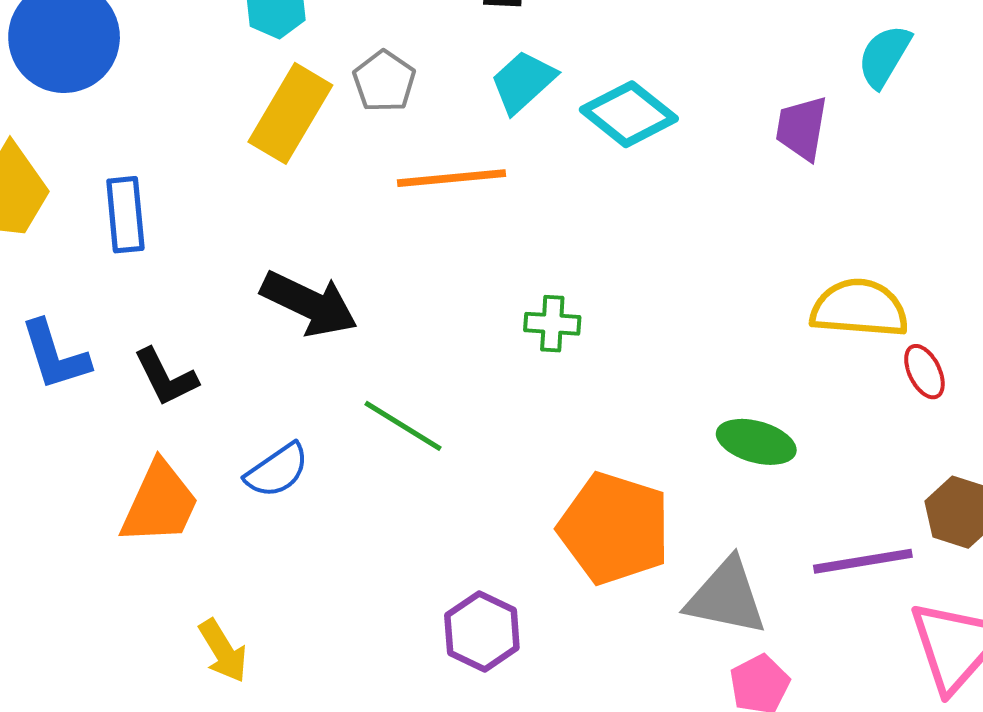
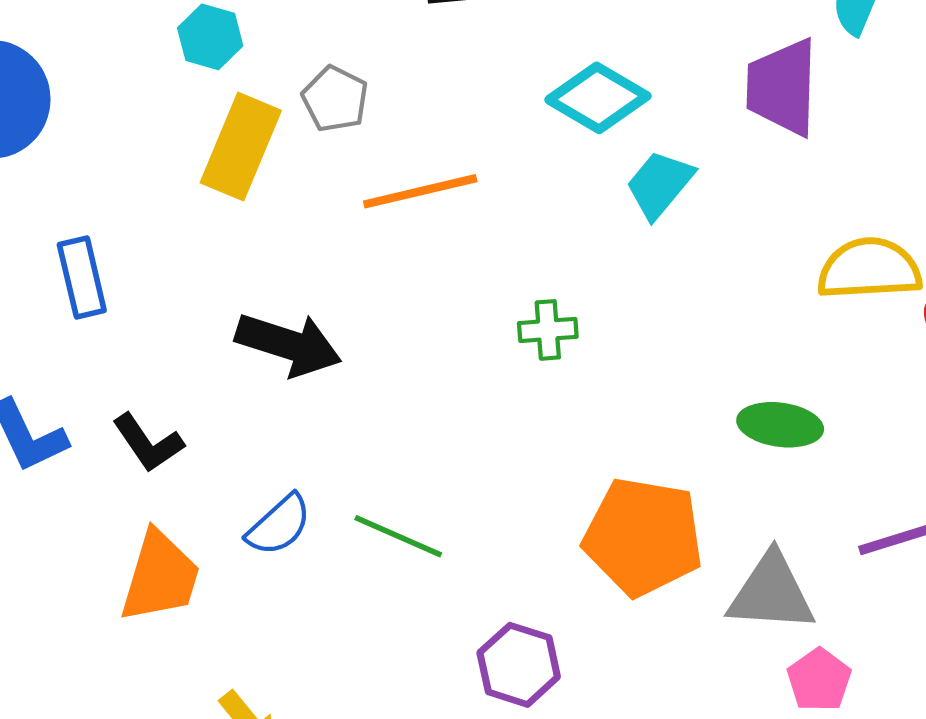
cyan trapezoid: (523, 82) -> (660, 184), moved
purple trapezoid: (802, 128) -> (782, 87), size x1.4
green line: (403, 426) -> (398, 536), moved

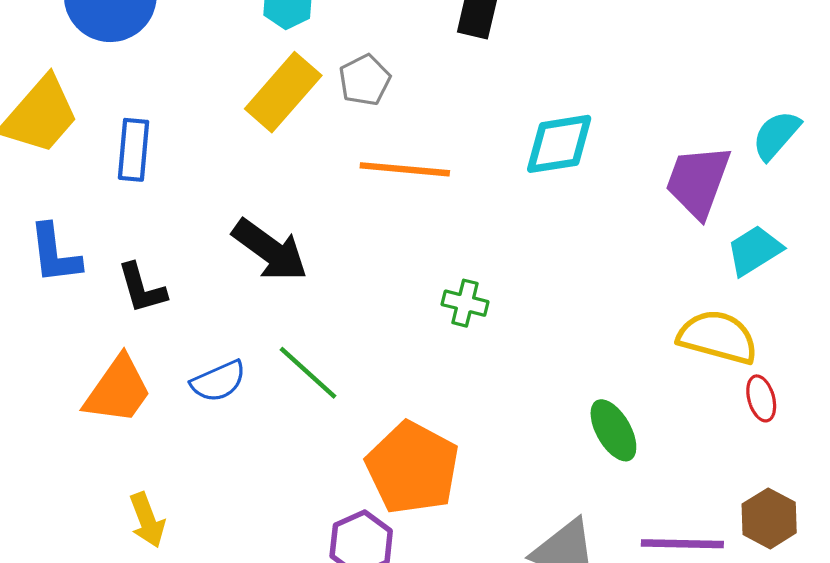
cyan diamond: (598, 98) -> (559, 144), turned -58
cyan trapezoid: (660, 184) -> (754, 250), moved
green ellipse: (780, 425) -> (613, 430), turned 34
green line: (398, 536) -> (308, 373), moved
orange pentagon: (643, 537) -> (413, 468), moved

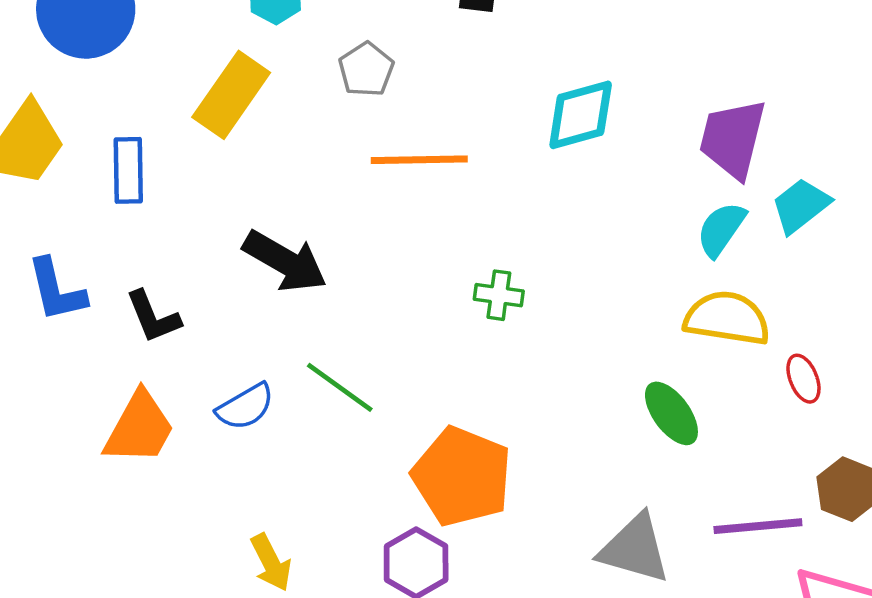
yellow rectangle: (283, 92) -> (231, 95), moved
cyan semicircle: (776, 135) -> (721, 229), moved
yellow semicircle: (718, 337) -> (727, 318), moved
red ellipse: (761, 398) -> (803, 379), moved
yellow arrow: (147, 520) -> (271, 563), moved

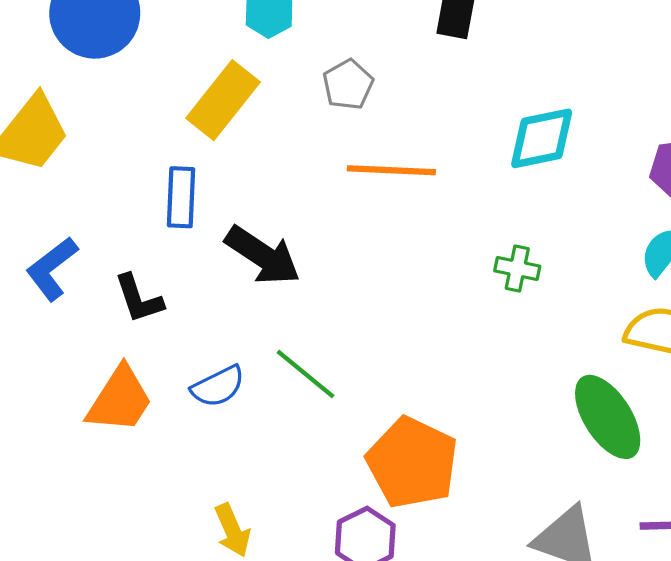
blue rectangle: (128, 170) -> (181, 197), moved
blue L-shape: (56, 290) -> (52, 269), turned 62
green cross: (499, 295) -> (517, 269), moved
green ellipse: (671, 413) -> (608, 417), size x1.4

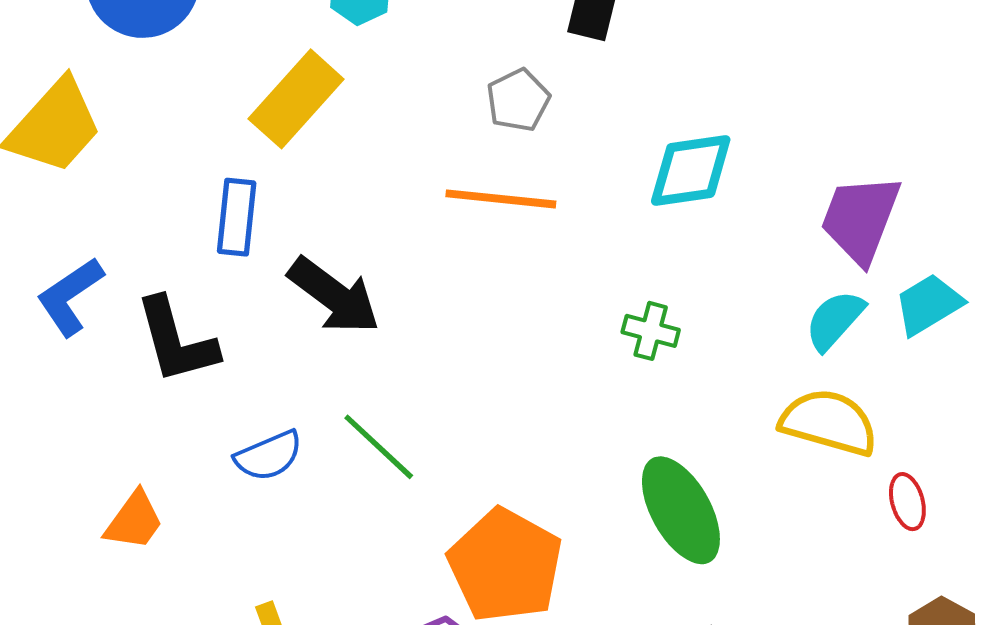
gray pentagon: (348, 85) -> (518, 100), moved
black L-shape: (139, 299) -> (176, 341), size x1.4
orange trapezoid: (120, 400) -> (134, 521), moved, size x0.7
green ellipse: (608, 417) -> (681, 510), moved

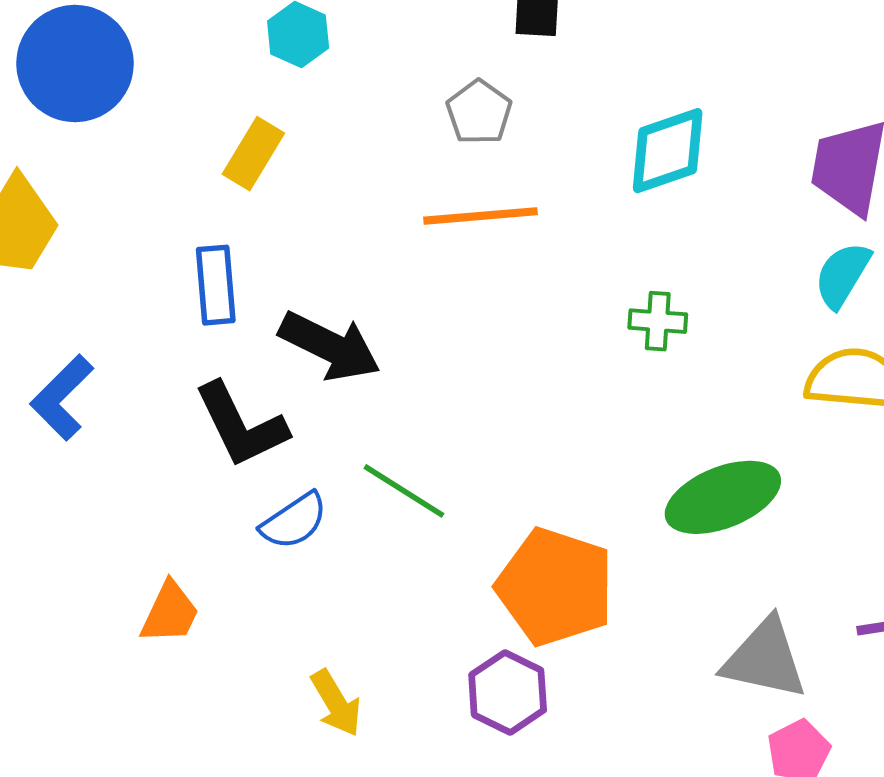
yellow rectangle: (296, 99) -> (253, 154), size x0.7
black L-shape: (176, 341) -> (241, 425), moved
green ellipse: (681, 510) -> (723, 497), turned -72

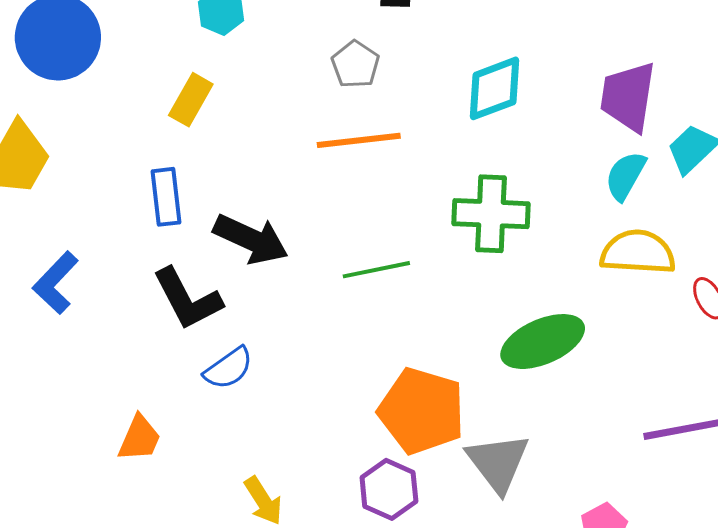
green cross: (658, 321) -> (491, 214), size x1.8
green line: (404, 491) -> (376, 270), moved, turned -42
gray triangle: (765, 659) -> (498, 463), moved, turned 42

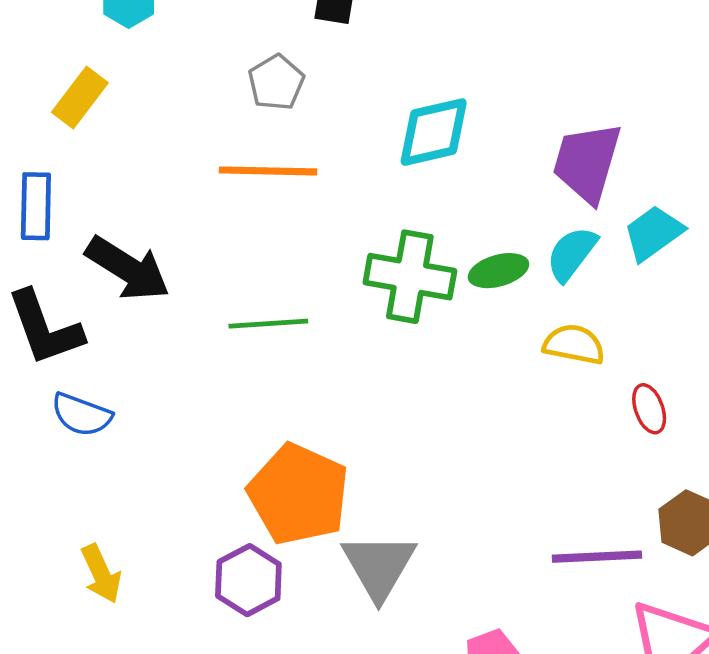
yellow semicircle: (638, 252) -> (574, 344), size x0.7
green ellipse: (543, 342) -> (499, 271), moved, size x0.6
blue semicircle: (229, 368) -> (82, 415), turned 48

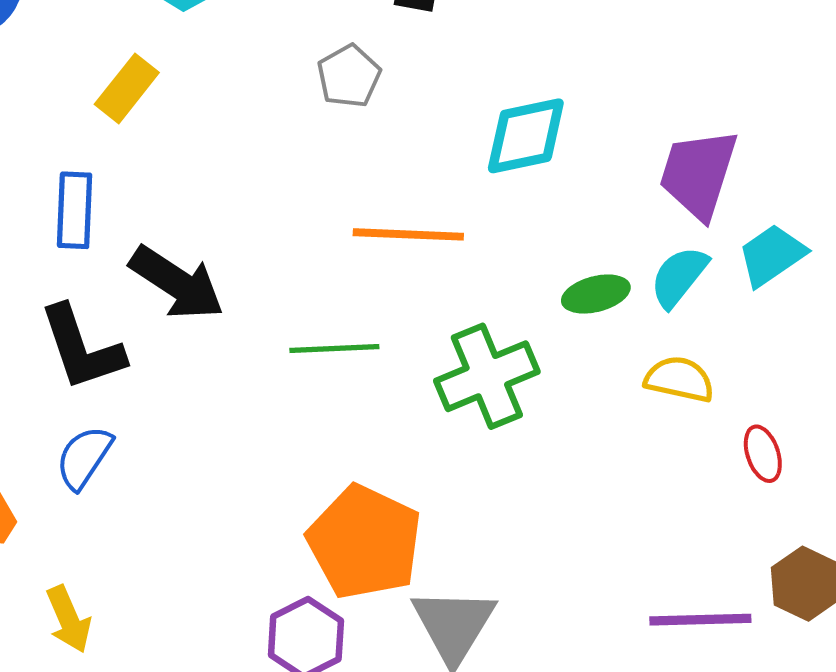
orange line: (268, 171) -> (408, 234), moved
green cross: (410, 277) -> (487, 376), moved, turned -34
blue semicircle: (82, 415) -> (84, 457), moved, turned 102
yellow arrow: (101, 574) -> (69, 619), moved

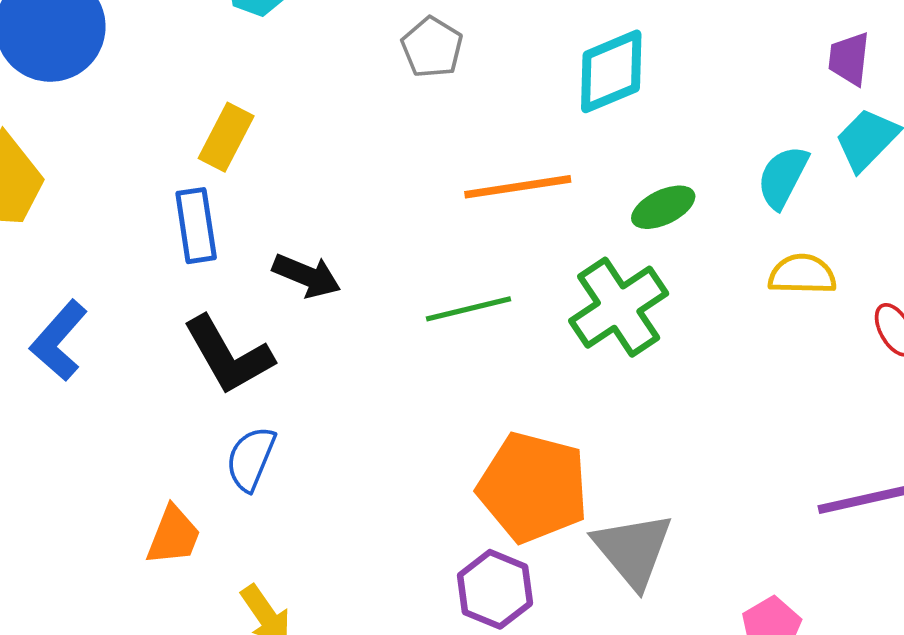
yellow rectangle: (127, 88) -> (226, 137), moved
purple trapezoid: (698, 174) -> (849, 59), moved, size x0.6
black arrow: (177, 283) -> (307, 276), size x0.7
green ellipse: (596, 294) -> (663, 207), moved

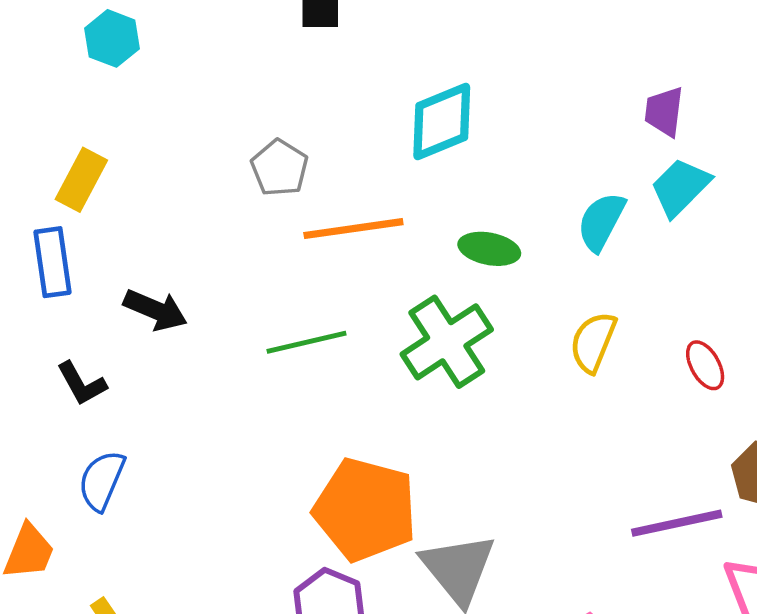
gray pentagon: (432, 47) -> (280, 168), moved
green ellipse: (663, 207) -> (489, 249), turned 36
yellow semicircle: (802, 274) -> (593, 342), moved, turned -70
black L-shape: (228, 355) -> (82, 384), size x0.6

